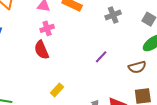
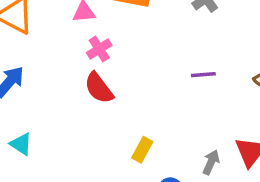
purple line: (101, 57) -> (203, 75), turned 56

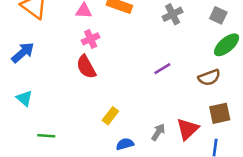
purple line: (203, 75) -> (162, 69), turned -36

